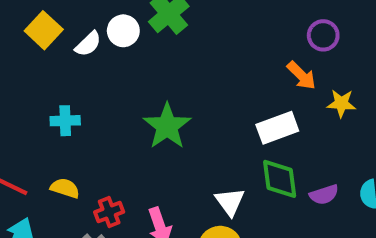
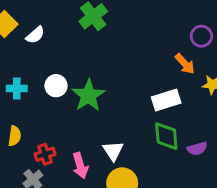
white circle: (123, 31) -> (56, 86), moved
yellow semicircle: (65, 188) -> (15, 136), turned 78
white triangle: (230, 202) -> (113, 151), moved

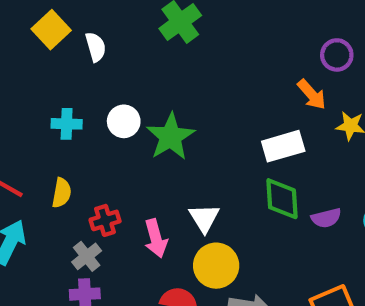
white semicircle: (35, 35) -> (96, 47), turned -66

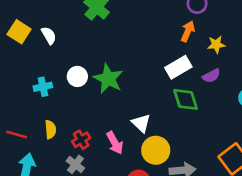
orange arrow: (312, 94) -> (188, 31), turned -102
purple semicircle: (326, 218) -> (211, 76), moved

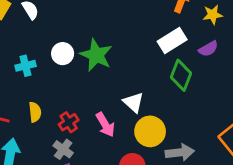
green diamond: (186, 99) -> (181, 75), turned 40

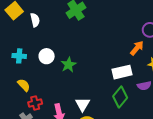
green star: (96, 55) -> (68, 65), size x0.7
yellow semicircle: (35, 112) -> (24, 85), moved, turned -56

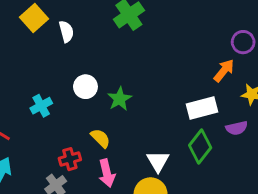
cyan cross: (19, 56) -> (41, 106), moved, turned -32
yellow semicircle: (24, 85) -> (100, 138), moved
white triangle: (83, 104) -> (158, 161), moved

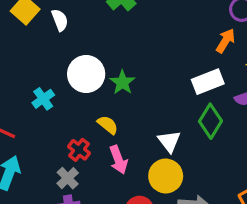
white circle: (85, 87) -> (86, 74), size x1.5
red cross: (70, 159) -> (79, 150), turned -30

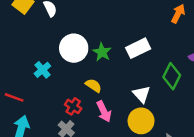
white rectangle: (208, 82) -> (138, 48), moved

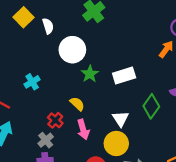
white circle: (74, 48) -> (72, 50), moved

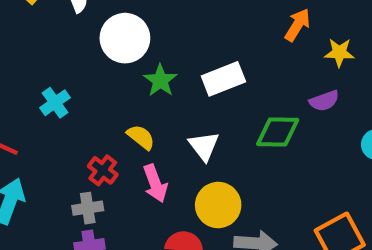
green diamond: (151, 106) -> (278, 132), turned 60
white triangle: (121, 119) -> (204, 146), moved
gray cross: (46, 140) -> (88, 208), turned 35

